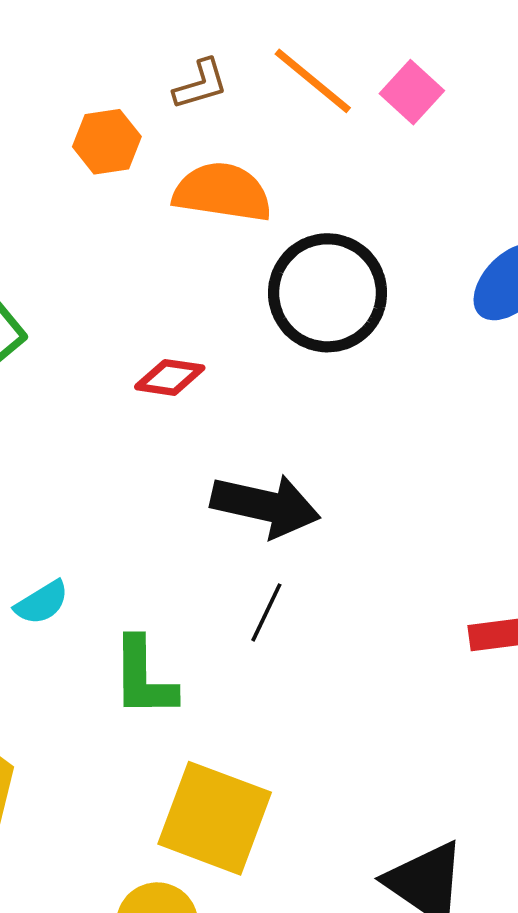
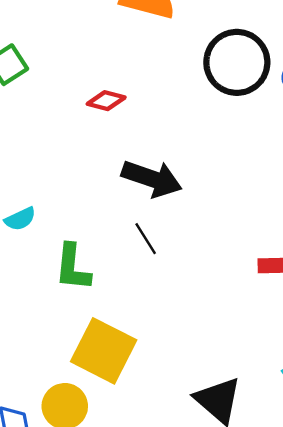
black circle: (328, 293) -> (237, 62), moved
black line: (266, 612) -> (146, 239), turned -64

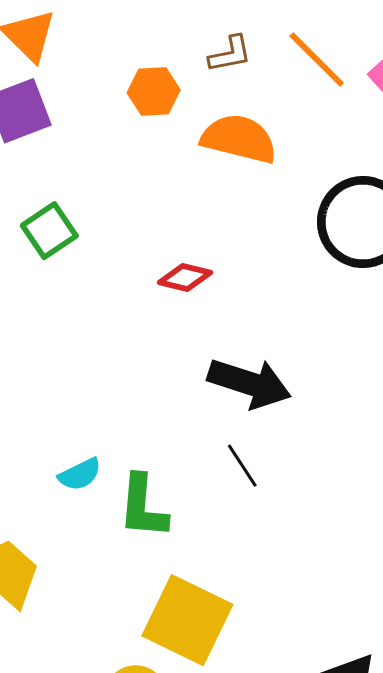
cyan semicircle: (20, 219) -> (80, 474), moved

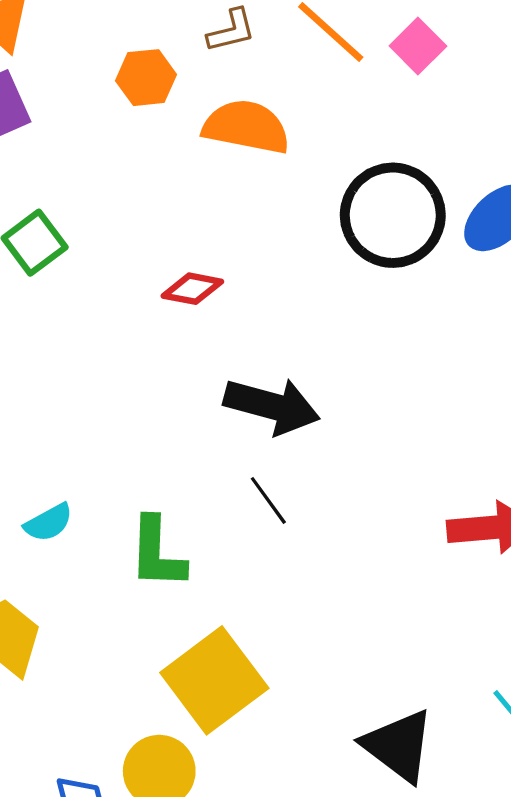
cyan semicircle: (80, 474) -> (49, 523), moved
yellow square: (187, 620) -> (214, 680), turned 30

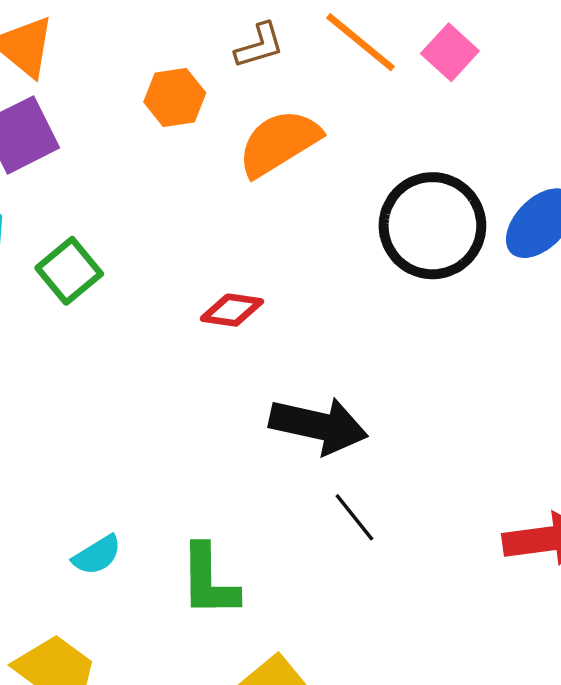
orange semicircle: (246, 127) -> (279, 143), turned -40
black line: (268, 500) -> (354, 517), moved

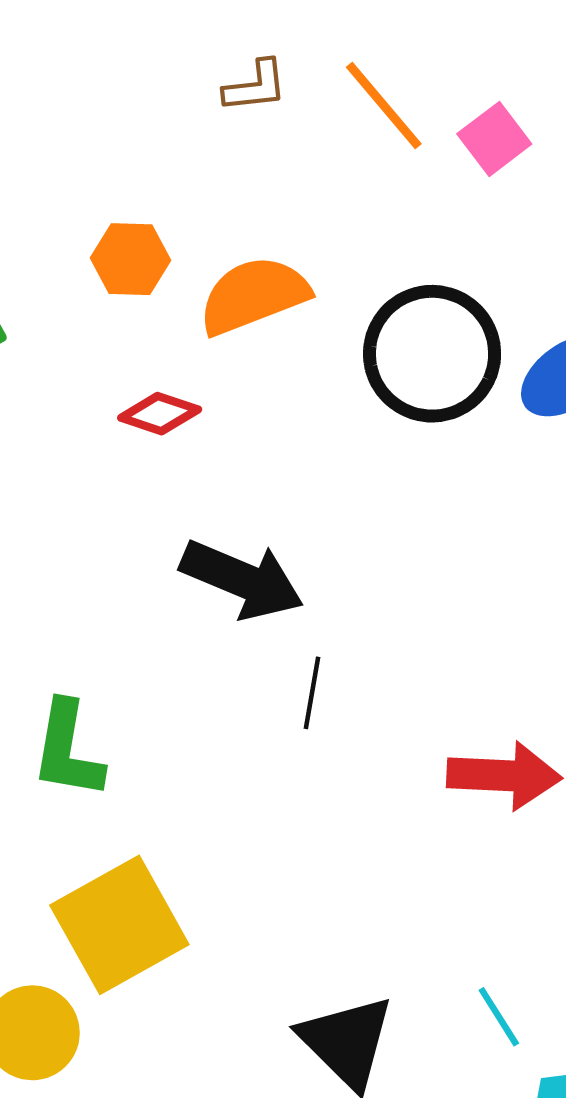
orange hexagon: (175, 97) -> (130, 259), moved
orange semicircle: (279, 143) -> (254, 295), moved
black line: (354, 517) -> (312, 693), moved, turned 38

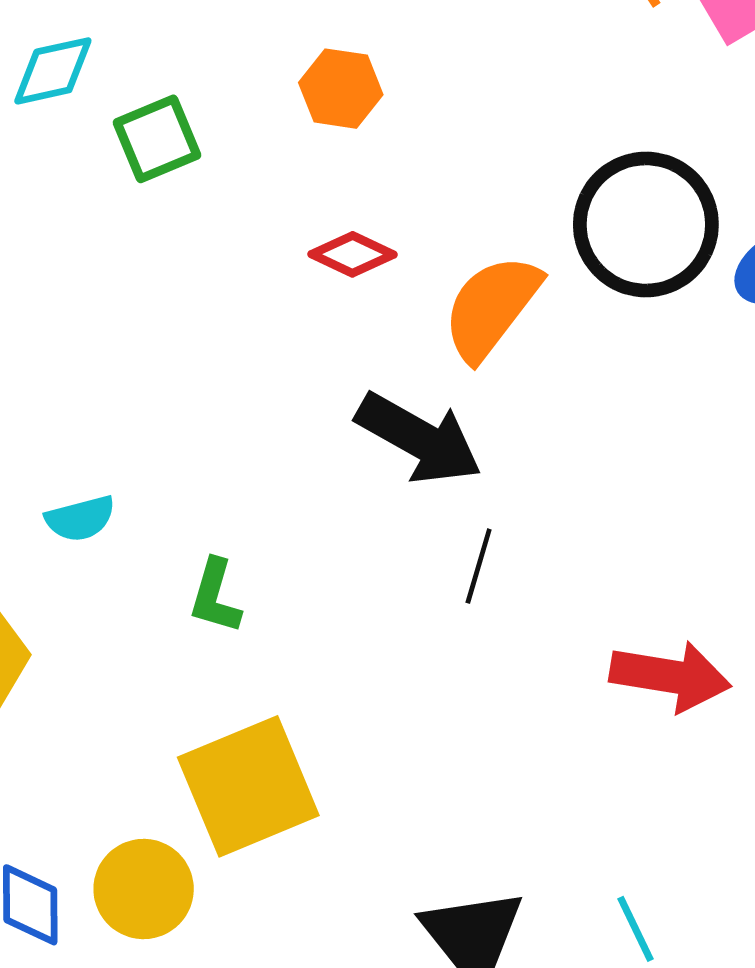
orange semicircle: (254, 295) -> (491, 307), moved, turned -38
green L-shape: (68, 750) -> (215, 596), size x0.7

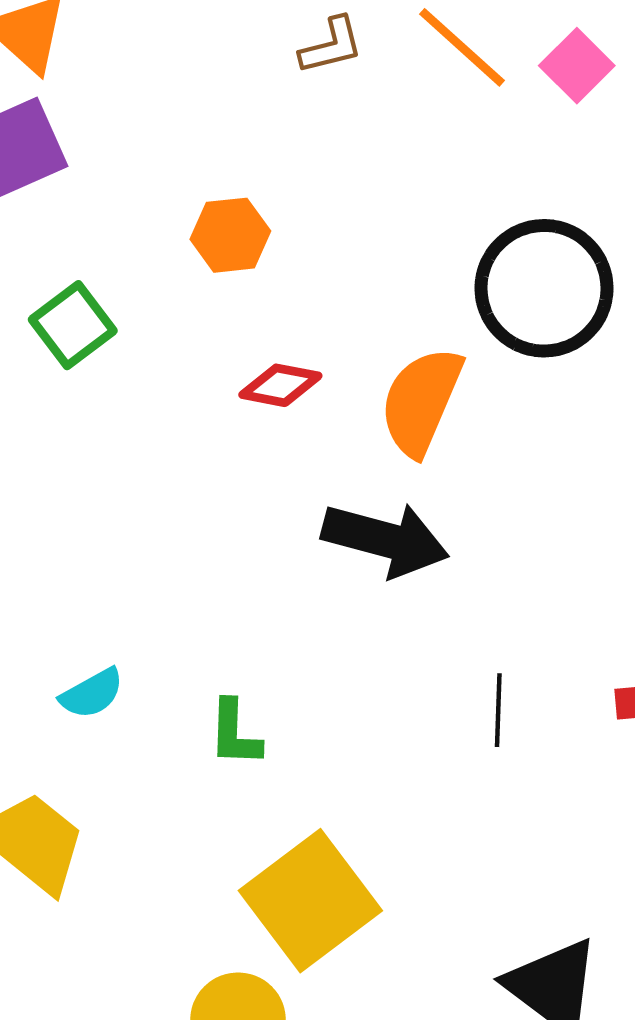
black line: (479, 566) -> (498, 710), moved

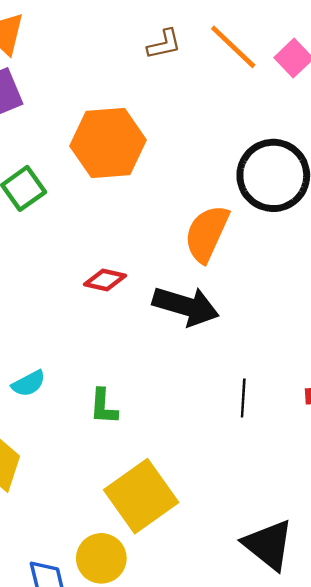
orange hexagon: (230, 235) -> (108, 143), size x1.8
red diamond: (280, 385) -> (105, 280), moved

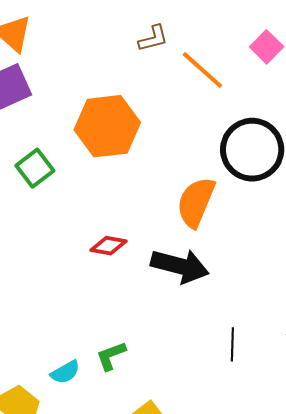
orange line: (233, 47) -> (202, 70), moved
cyan semicircle: (29, 383) -> (65, 372), moved
green L-shape: (104, 406) -> (111, 356), turned 68

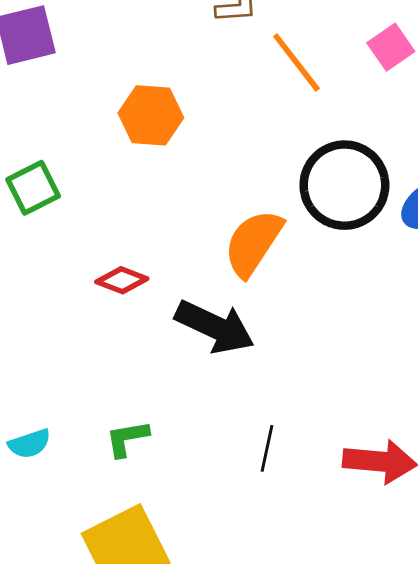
orange hexagon: (107, 126) -> (151, 115), size x0.7
green square: (35, 168) -> (33, 188), moved
green L-shape: (111, 356) -> (127, 438), moved

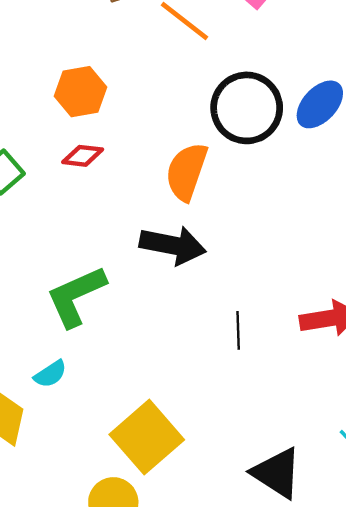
red diamond: (122, 280) -> (83, 156), moved
green L-shape: (127, 438) -> (76, 296), moved, size x1.8

